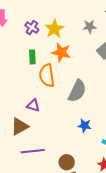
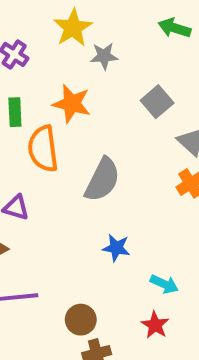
gray star: (90, 27) -> (104, 56), moved
yellow star: (54, 29) -> (73, 28), moved

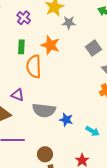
gray semicircle: (102, 180) -> (44, 110), moved, turned 65
cyan arrow: (164, 284) -> (92, 131), moved

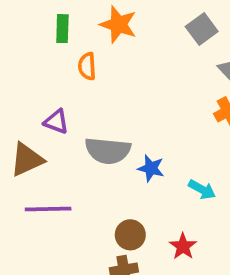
orange semicircle: (34, 67) -> (87, 66), size x0.6
brown circle: (45, 154) -> (130, 235), moved

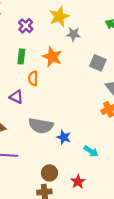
gray square: (202, 29) -> (98, 63), turned -35
purple triangle: (56, 122) -> (16, 97), moved

